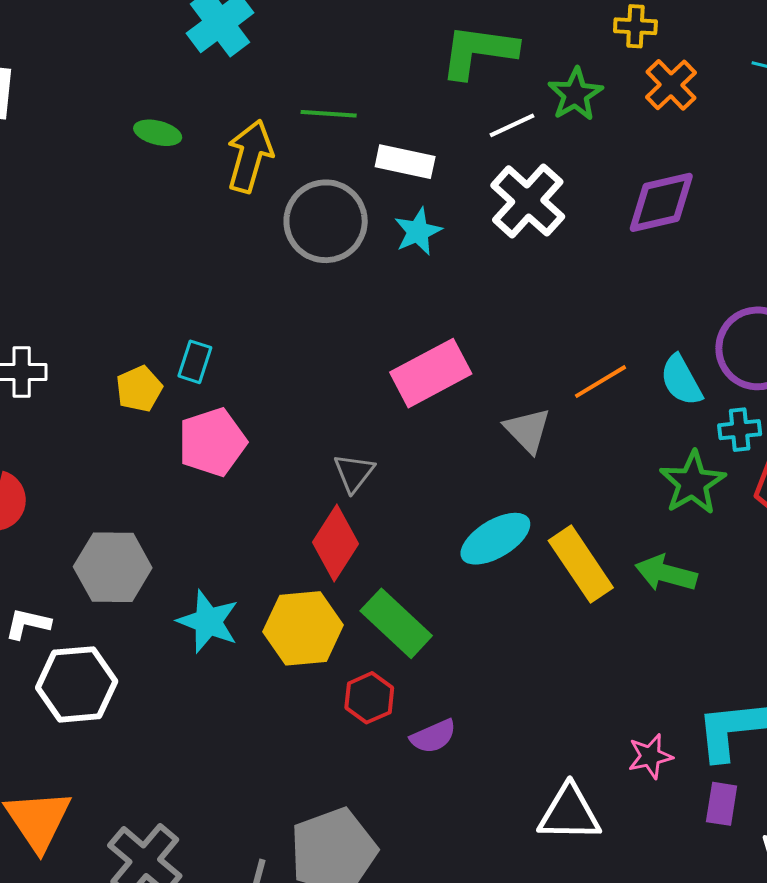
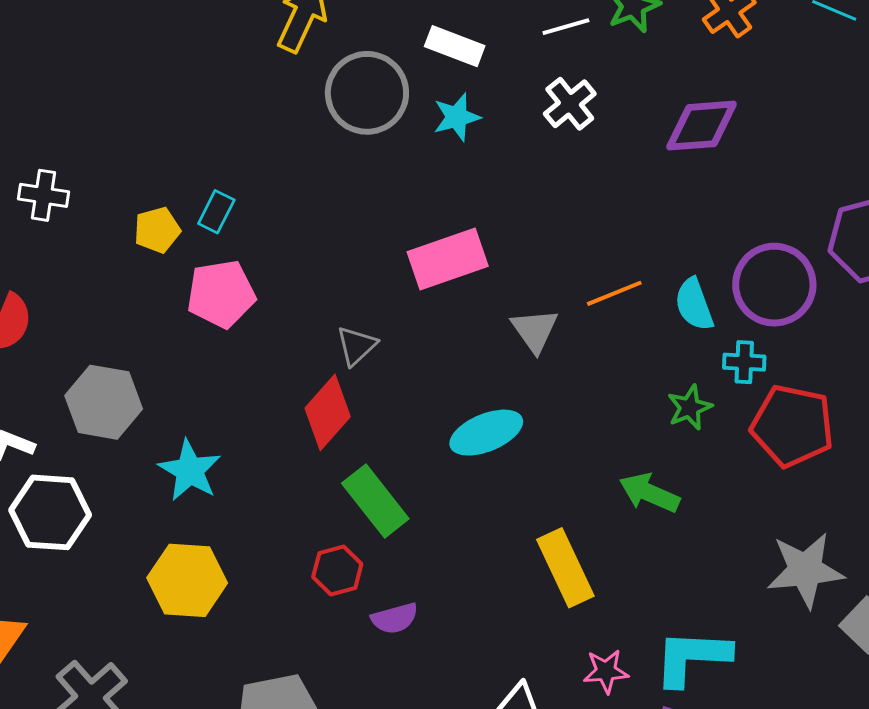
white cross: (528, 201) -> (570, 104), size x0.7
green star: (693, 483) -> (690, 407), size x0.7
yellow rectangle: (581, 564) -> (565, 568), moved
yellow hexagon: (303, 628) -> (187, 580), moved

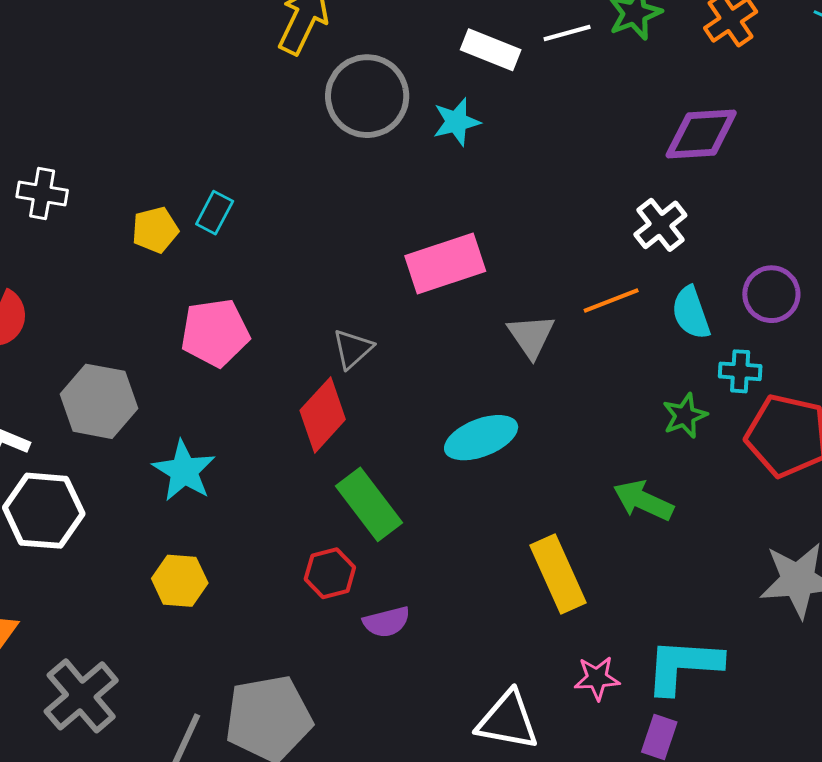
white rectangle: (455, 46) -> (491, 50), moved
white cross: (570, 104) -> (660, 225), moved
purple circle: (774, 285) -> (771, 294), size x0.7
pink pentagon: (221, 294) -> (215, 333), moved
yellow hexagon: (187, 580) -> (180, 581), size x0.7

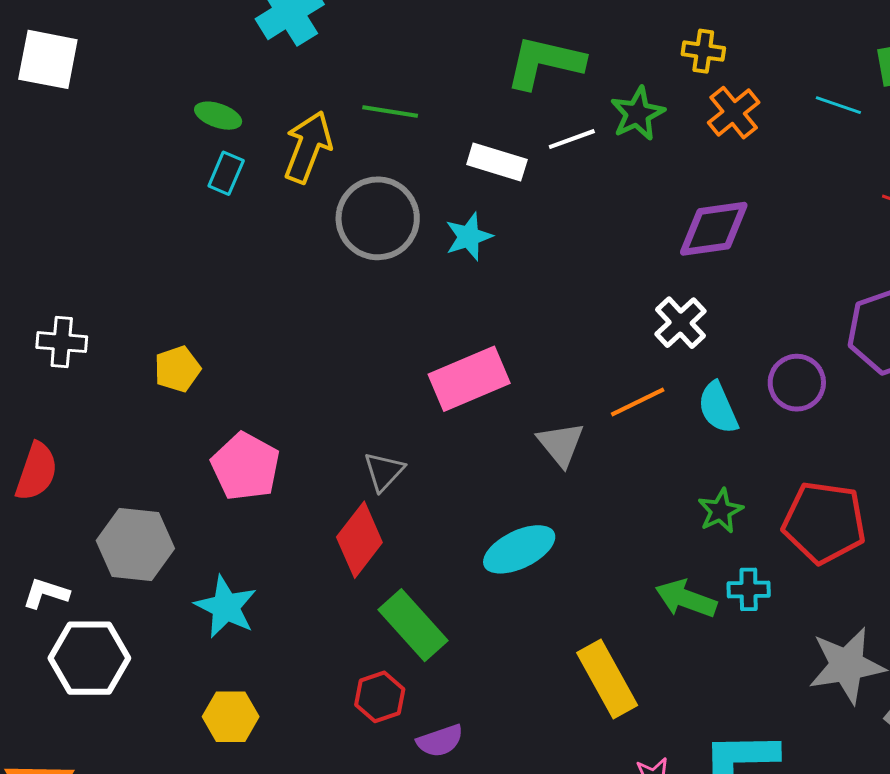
cyan rectangle: (215, 213) -> (226, 173), moved
pink pentagon: (215, 333) -> (245, 467), turned -30
cyan cross: (740, 371) -> (749, 589), moved

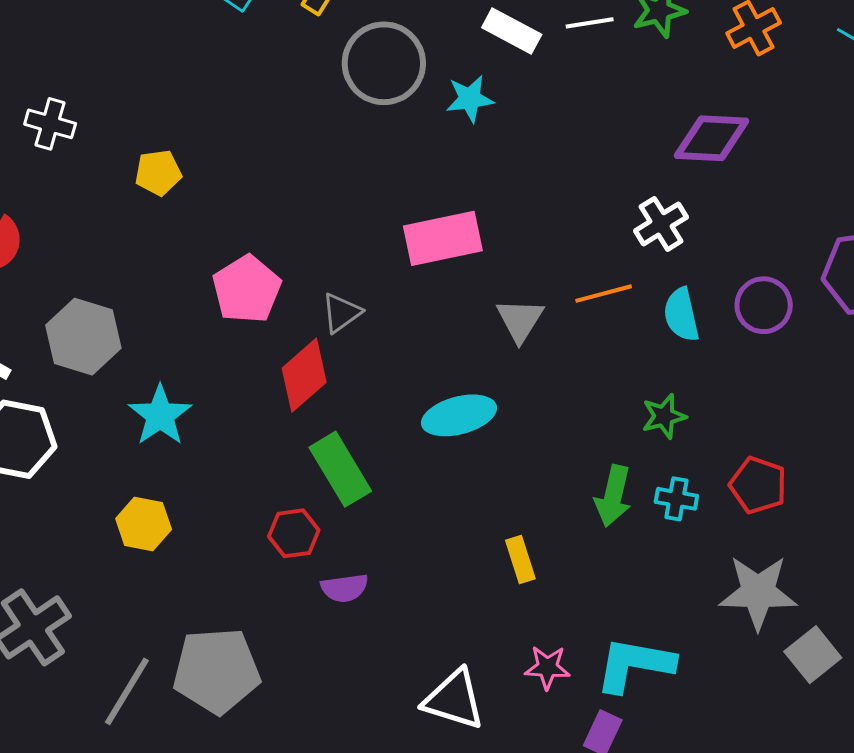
pink pentagon: (245, 467) -> (247, 289), moved
red pentagon: (824, 522) -> (758, 485), moved, size x0.7
green arrow: (686, 599) -> (613, 496), turned -108
yellow rectangle: (607, 679) -> (520, 559), size x0.6

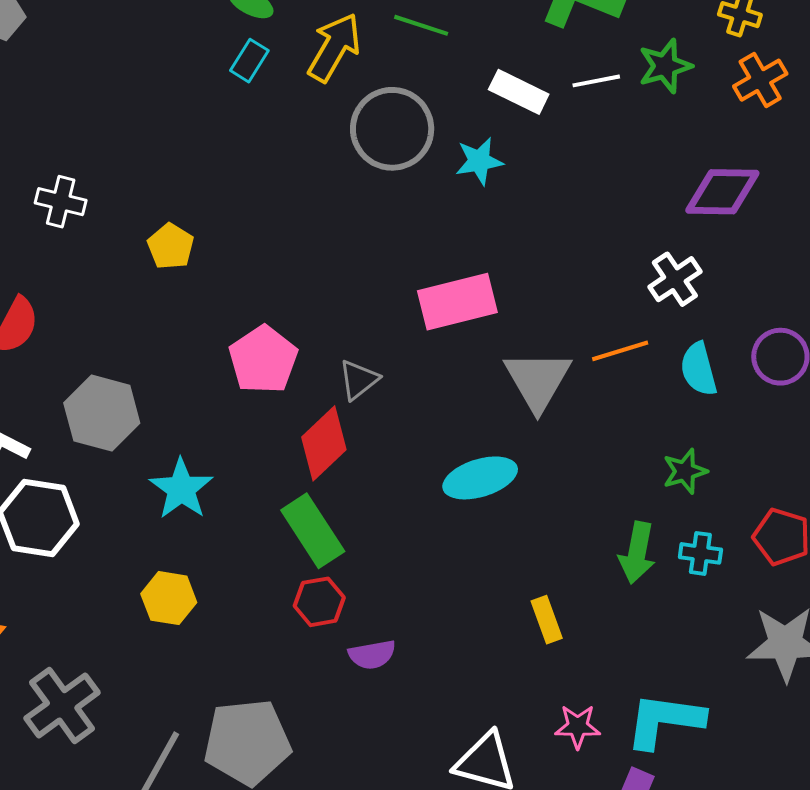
yellow pentagon: (158, 173) -> (171, 246), turned -30
gray triangle: (520, 320) -> (538, 380), size x1.4
green rectangle: (340, 469) -> (313, 531), moved

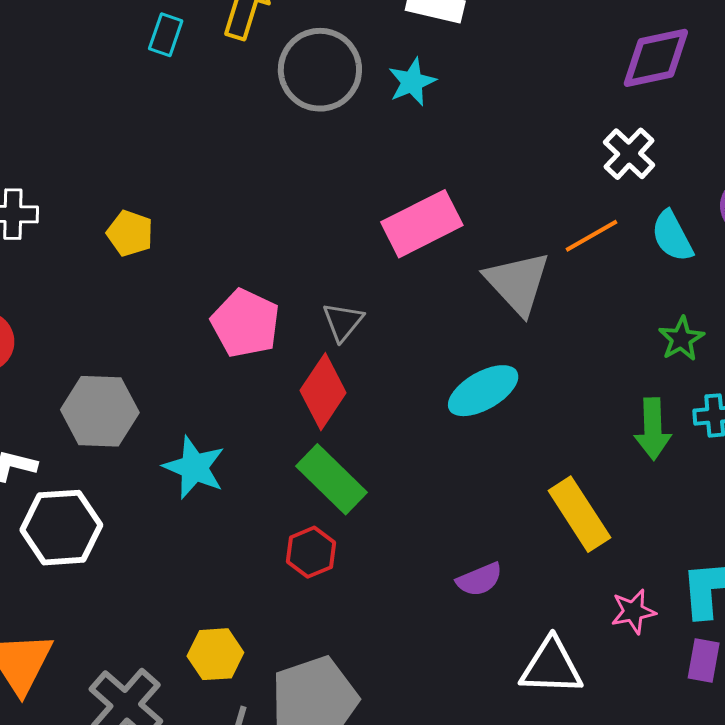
yellow hexagon: (169, 598) -> (215, 654), moved
red hexagon: (319, 602) -> (311, 552), moved
yellow rectangle: (547, 620) -> (579, 514), size x1.6
purple semicircle: (372, 655) -> (479, 579), moved

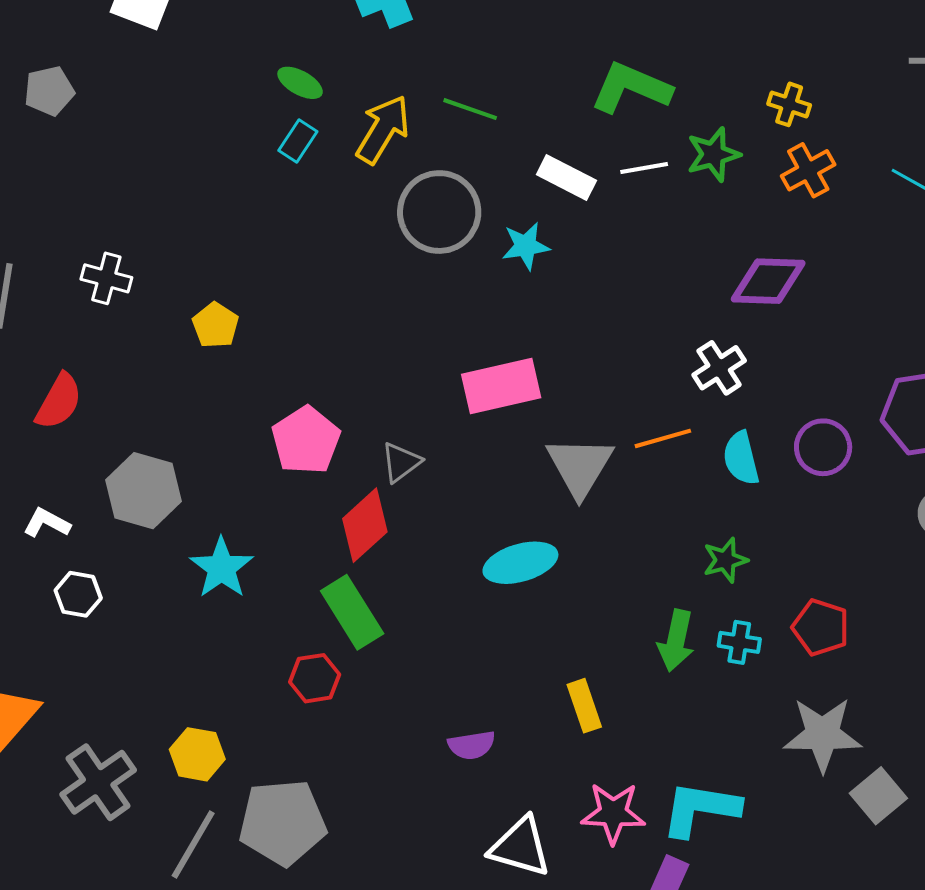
yellow rectangle: (579, 514) -> (584, 706), size x0.7
white hexagon: (61, 528) -> (78, 594), size x0.6
pink star: (633, 611) -> (613, 813), size x1.4

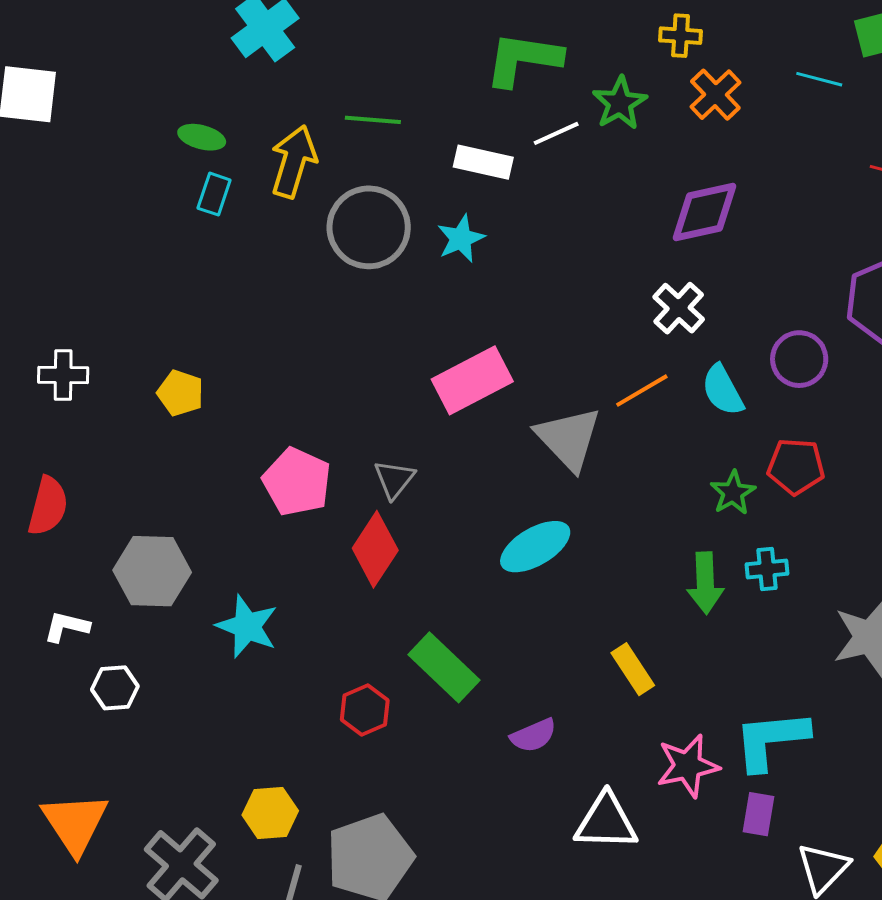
green rectangle: (352, 612) -> (444, 667), moved
red pentagon: (821, 627) -> (796, 466), moved

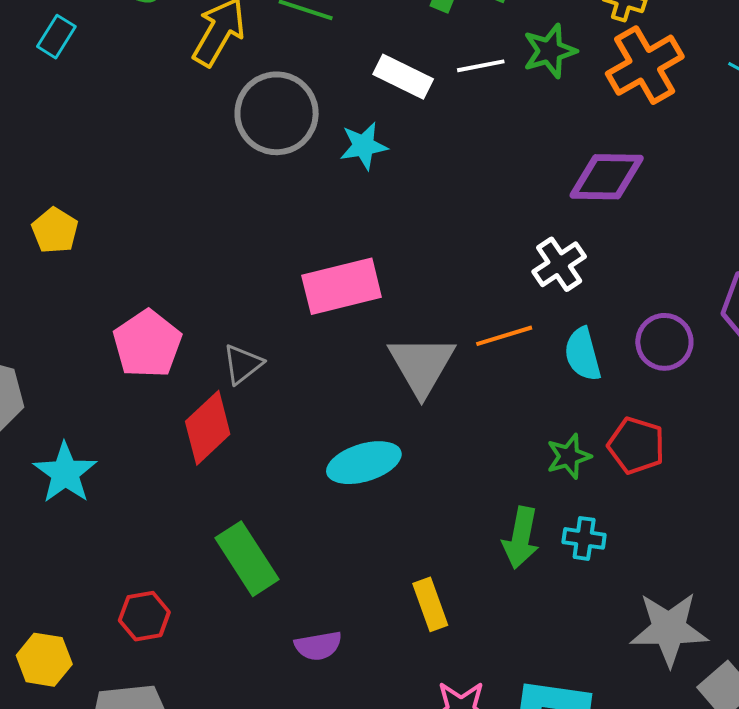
orange cross: (715, 95) -> (645, 65), size x1.4
cyan rectangle: (214, 194) -> (56, 37), moved
red hexagon: (365, 710) -> (144, 616), moved

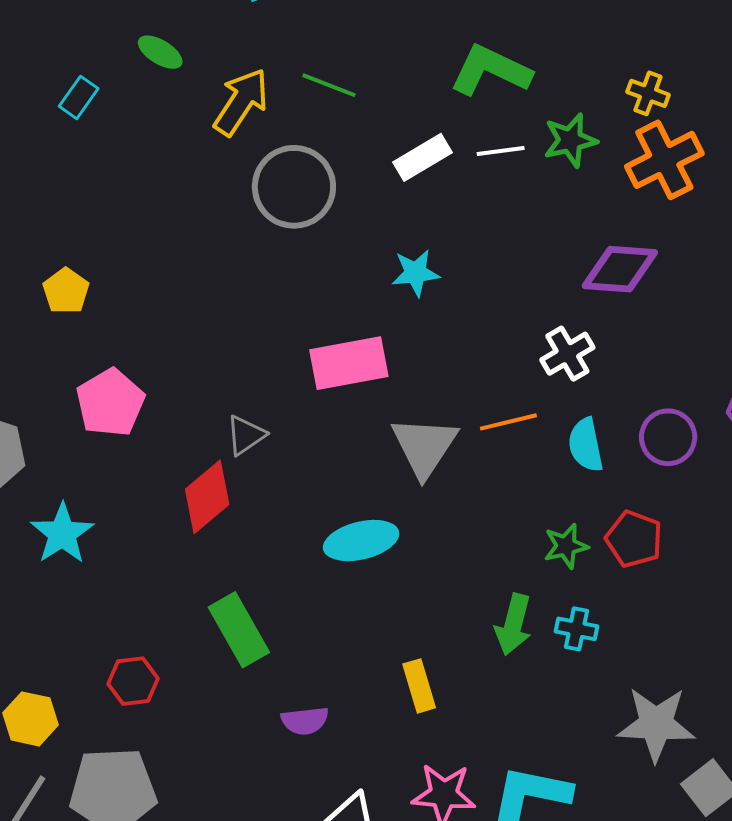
white rectangle: (403, 77) -> (422, 157), turned -60
cyan star: (364, 146) -> (416, 273), moved
pink pentagon: (147, 344) -> (110, 403), moved

